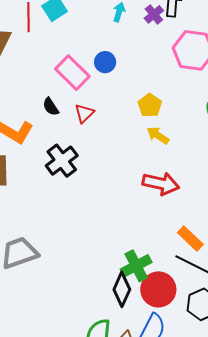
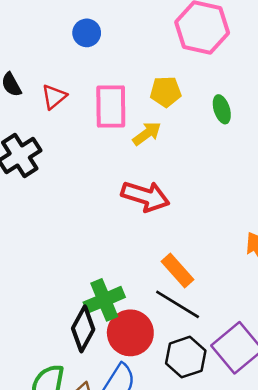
pink rectangle: (72, 73) -> (111, 106), moved, turned 40
yellow pentagon: (150, 105) -> (166, 92), moved, turned 30
yellow arrow: (158, 135) -> (147, 134), turned 105

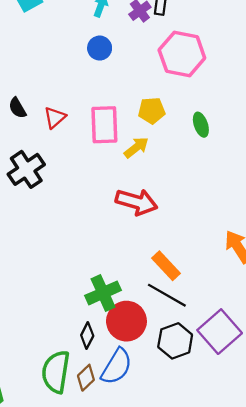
blue circle: (87, 33) -> (100, 48), moved
black diamond: (83, 329) -> (87, 336), moved, size x0.7

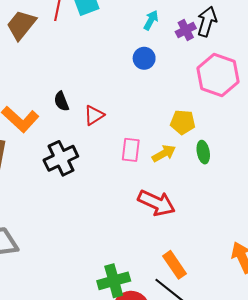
pink rectangle: (104, 125) -> (131, 150), moved, size x0.7
green ellipse: (201, 125) -> (203, 152), moved

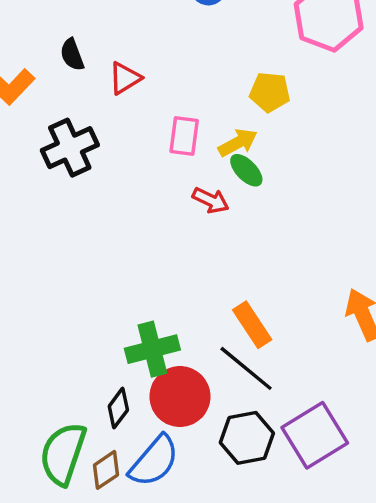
green ellipse: (203, 152) -> (246, 170), moved, turned -35
red arrow: (156, 203) -> (211, 200), moved, size x0.6

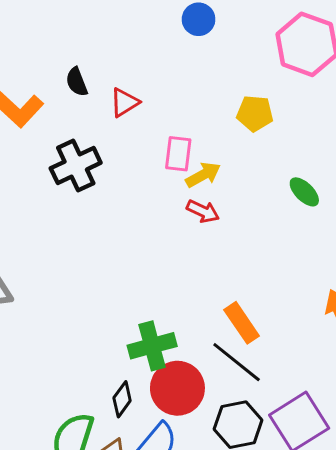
yellow arrow: (238, 143) -> (203, 175), moved
green ellipse: (246, 170) -> (304, 192), moved

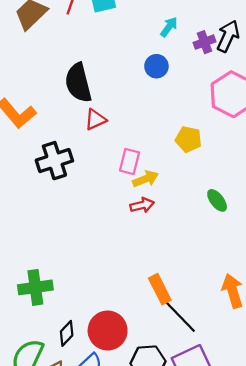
black semicircle: (77, 82) -> (78, 83), moved, size x1.8
red arrow: (203, 211) -> (142, 205), turned -45
green cross: (152, 346) -> (35, 287), moved
black line: (237, 362) -> (180, 316), moved

